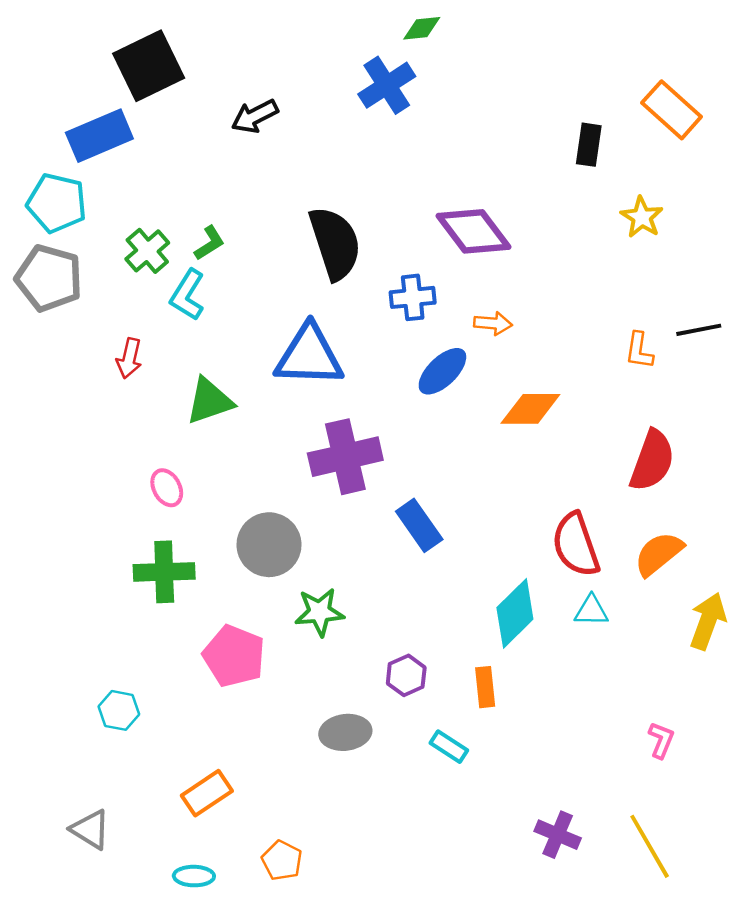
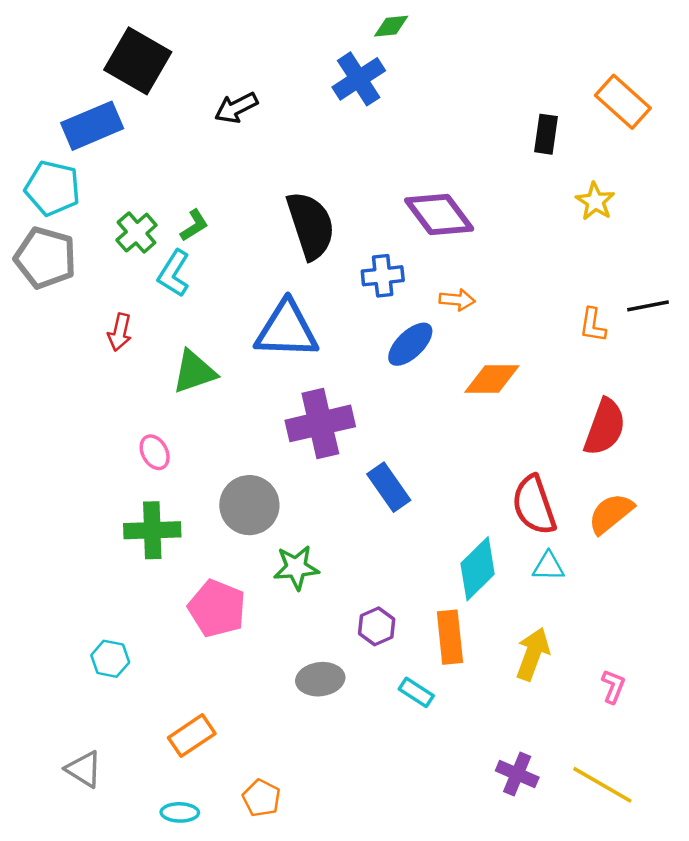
black square: (149, 66) -> (138, 61), turned -34
yellow arrow: (708, 621) -> (533, 654), moved
orange rectangle: (485, 687) -> (450, 637), size x1.4
yellow line: (650, 846) -> (602, 785), turned -30

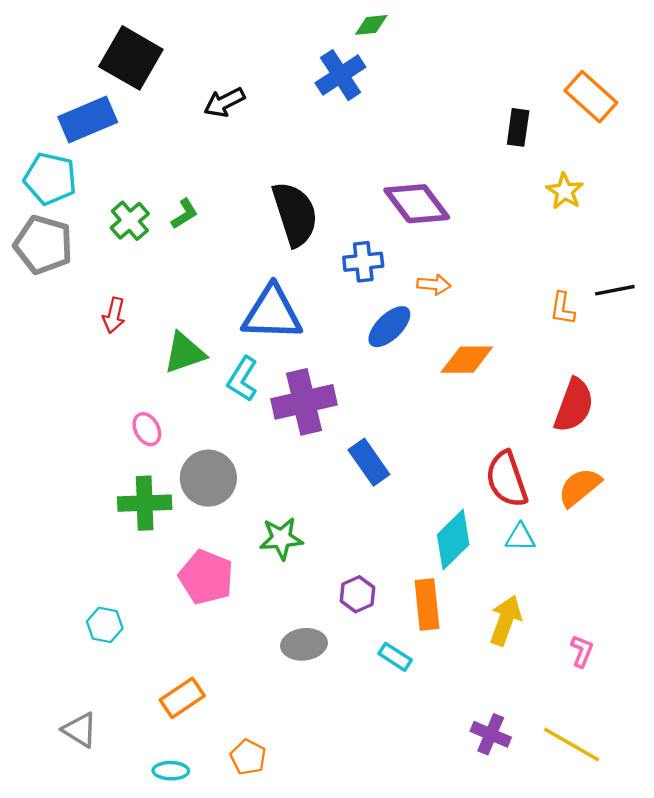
cyan L-shape: (174, 273) -> (243, 379), moved
gray circle: (249, 505) -> (208, 478), moved

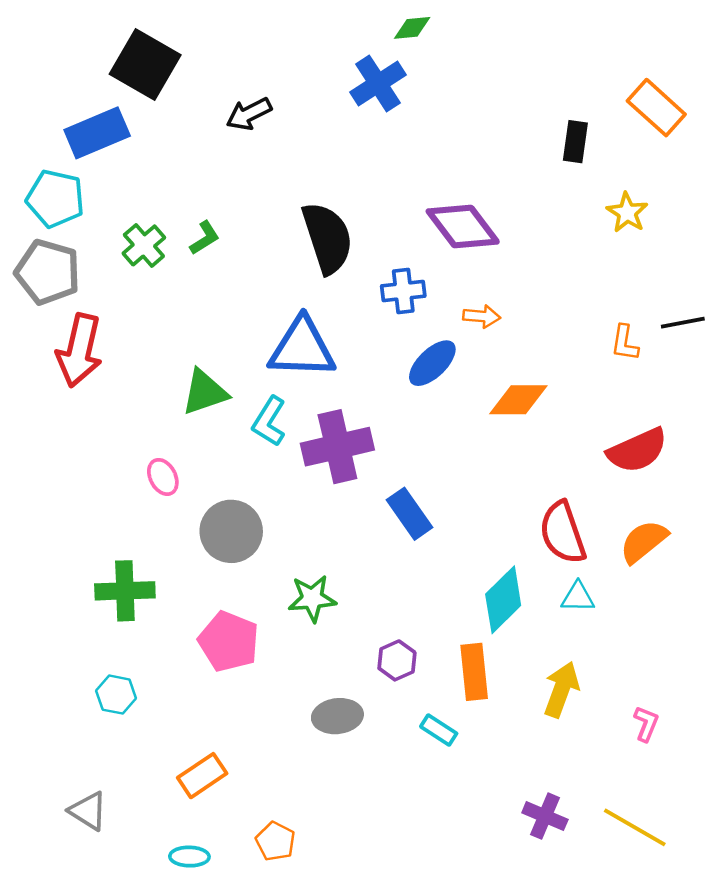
red arrow: (114, 315) -> (79, 350), moved, size x1.8
red semicircle: (574, 405) -> (637, 450), turned 46
green cross: (145, 503) -> (125, 591), moved

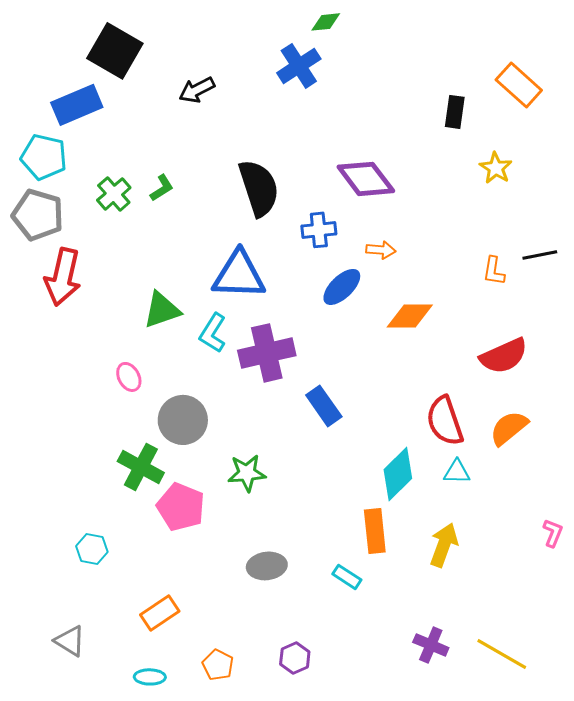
green cross: (125, 591) -> (141, 467), moved, turned 30
purple hexagon: (397, 660) -> (295, 658), moved
pink L-shape: (646, 724) -> (553, 533), moved

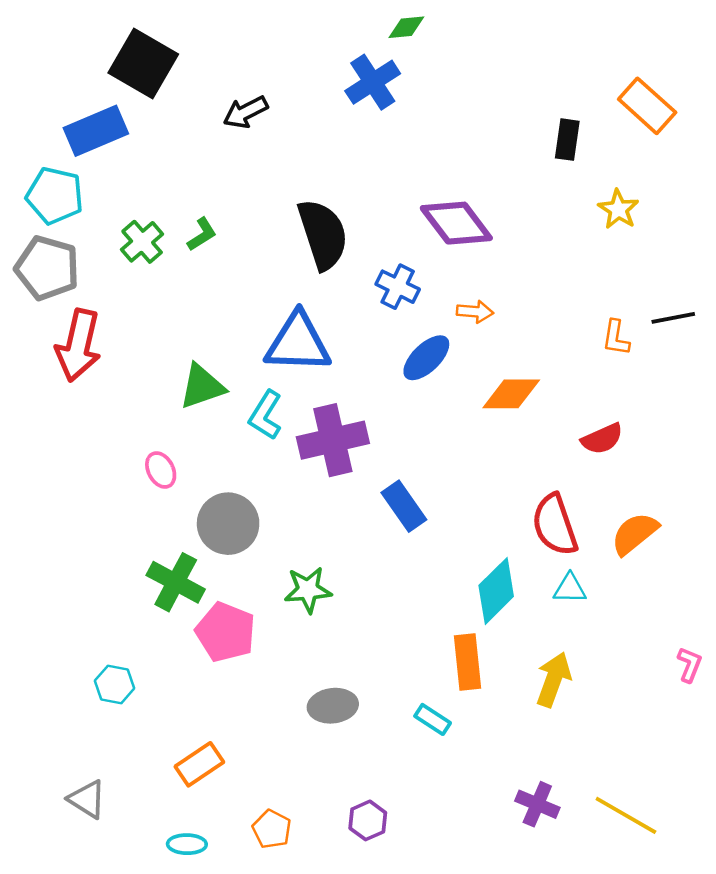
blue cross: (319, 230) -> (398, 287), turned 32
red semicircle: (504, 356) -> (602, 439), moved, size x0.7

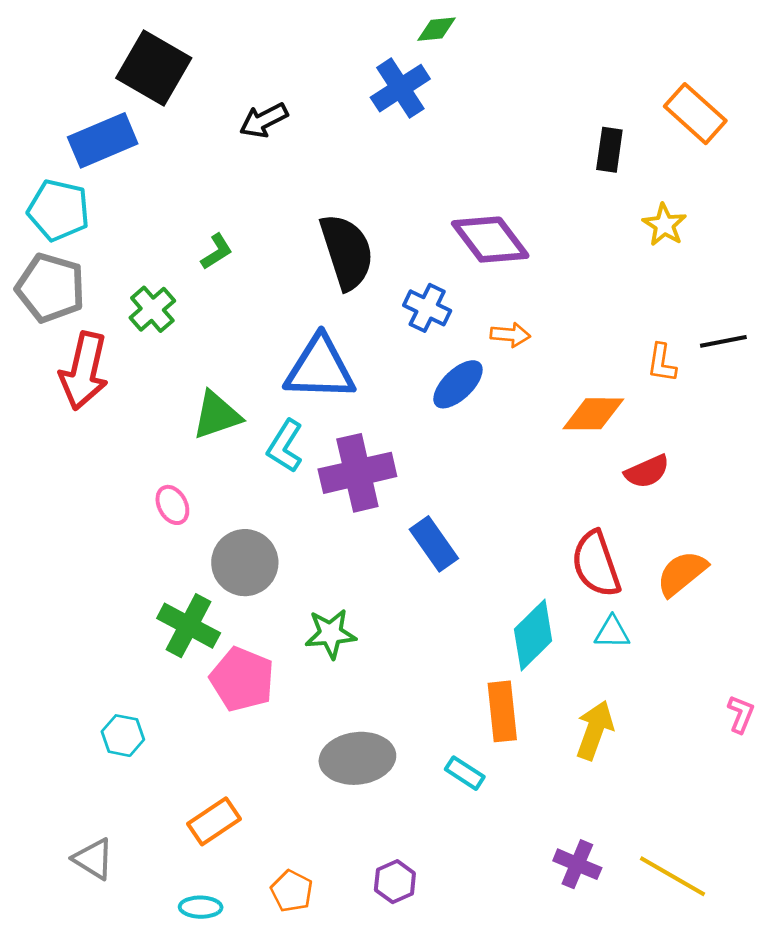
green cross: (142, 242) -> (152, 309), moved
orange diamond: (511, 394) -> (593, 414), moved
gray ellipse: (333, 706) -> (357, 758), size x1.4

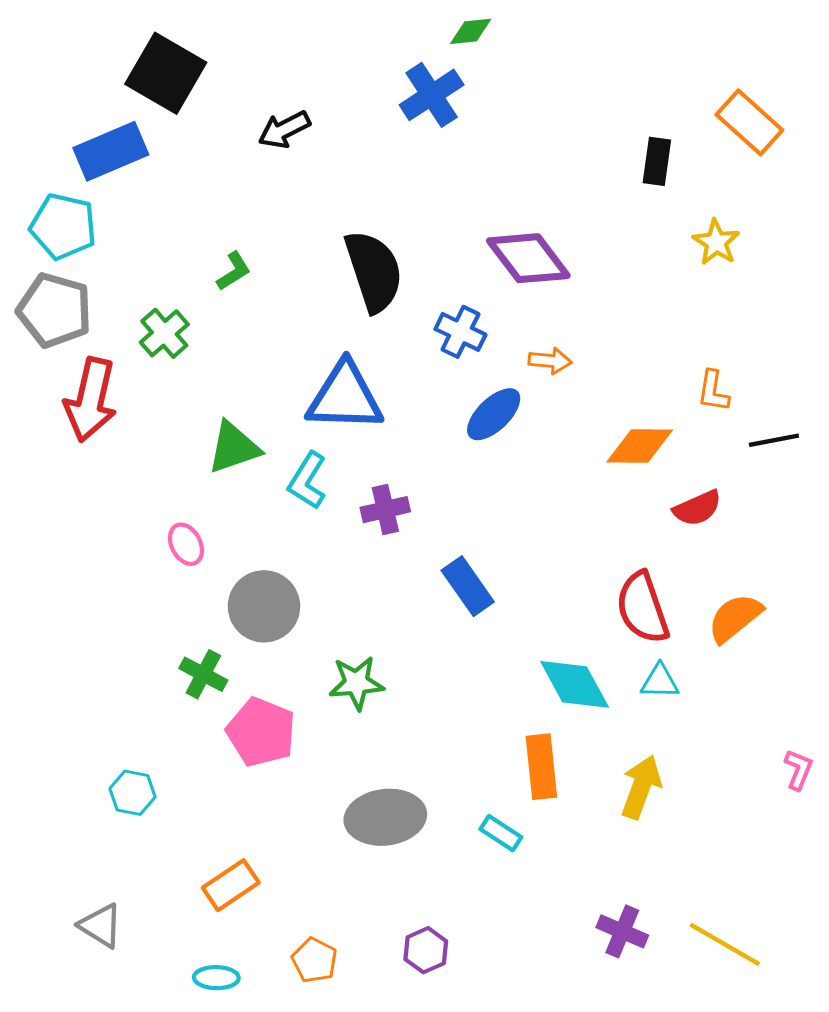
black line: (723, 341) -> (774, 440), moved
purple cross: (357, 473) -> (385, 510), size x0.6
green cross: (189, 626) -> (203, 674), size x0.7
cyan diamond: (533, 635) -> (575, 684), turned -74

